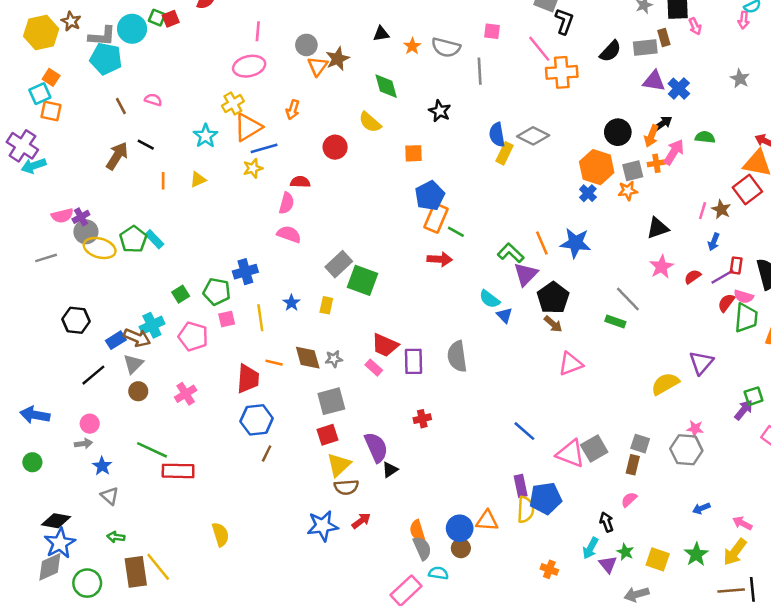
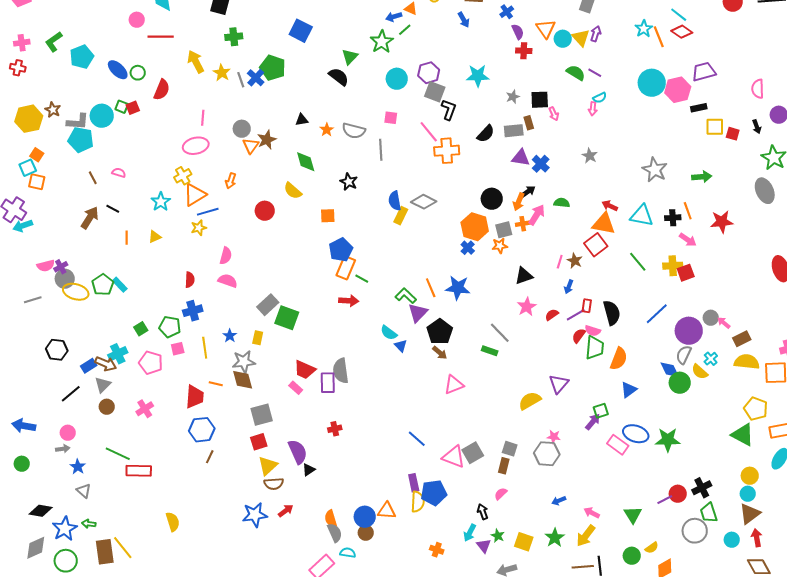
red semicircle: (300, 182) -> (190, 280), moved, turned 91
gray semicircle: (457, 356) -> (341, 371), moved
gray star: (334, 359) -> (244, 362), moved, size x1.6
blue star: (60, 543) -> (65, 529), moved

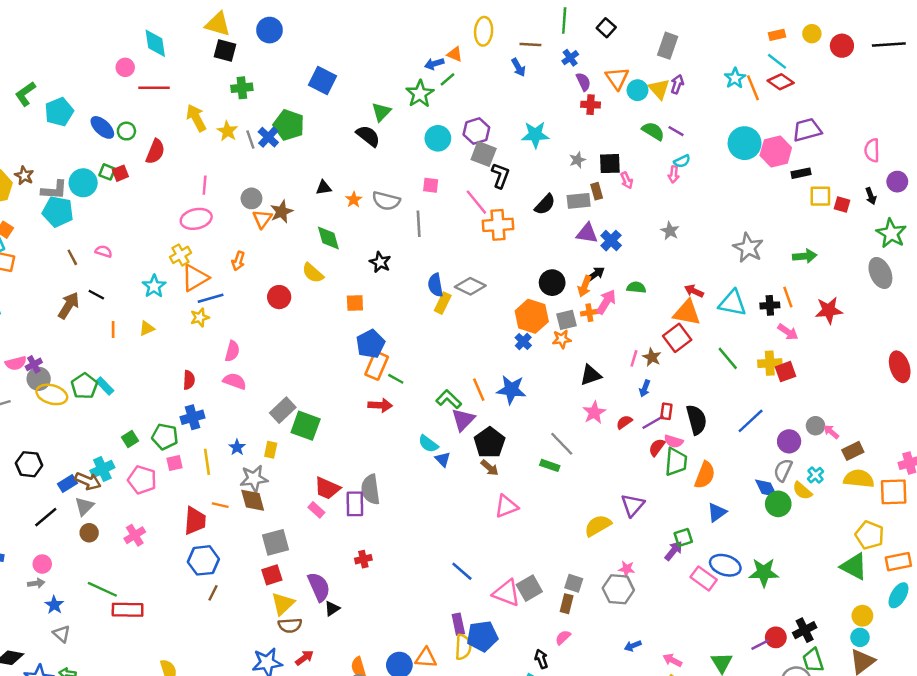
purple circle: (689, 331) -> (789, 441), size x0.7

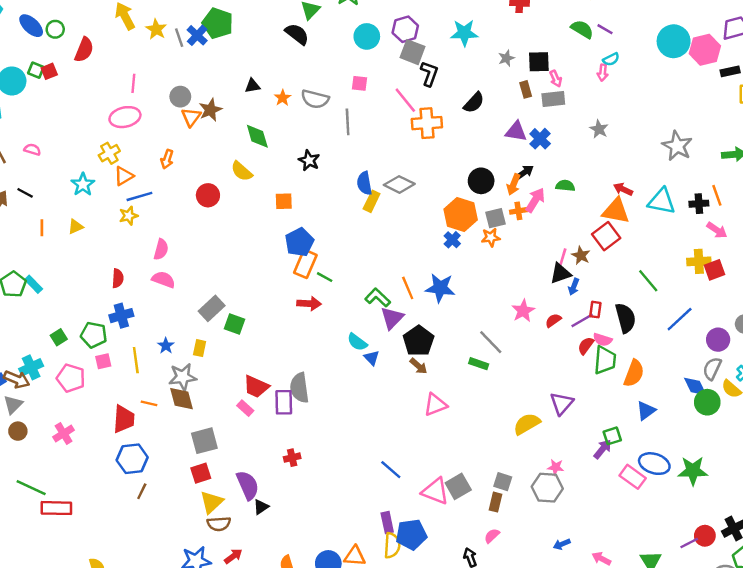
gray rectangle: (579, 201) -> (553, 99), moved
orange triangle: (195, 278) -> (124, 176), size x0.7
green line: (728, 358) -> (648, 281), moved
black triangle: (591, 375) -> (560, 273), moved
green square: (306, 426) -> (234, 324), size x0.7

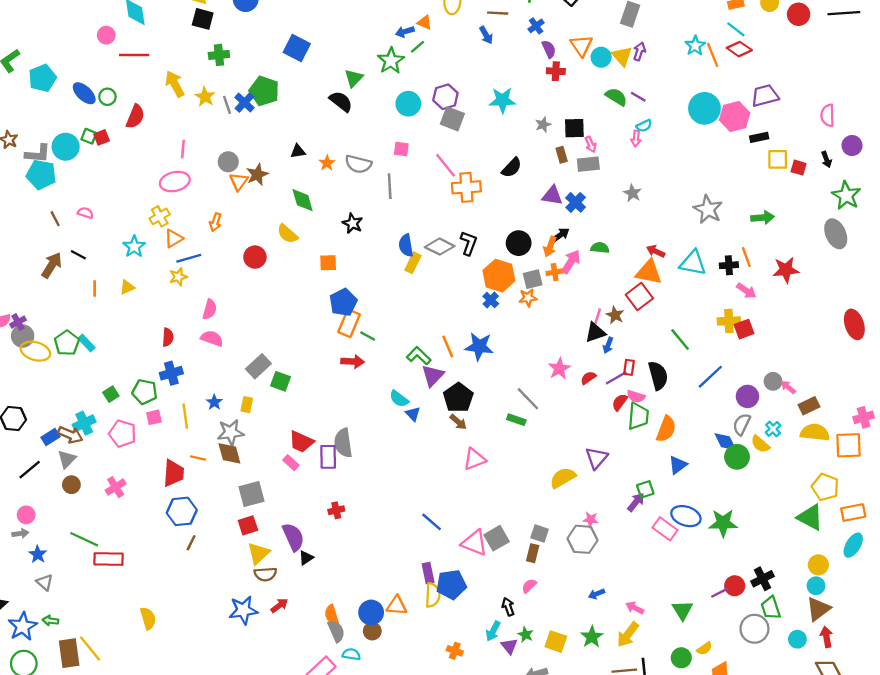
black L-shape: (429, 74) -> (469, 243), moved

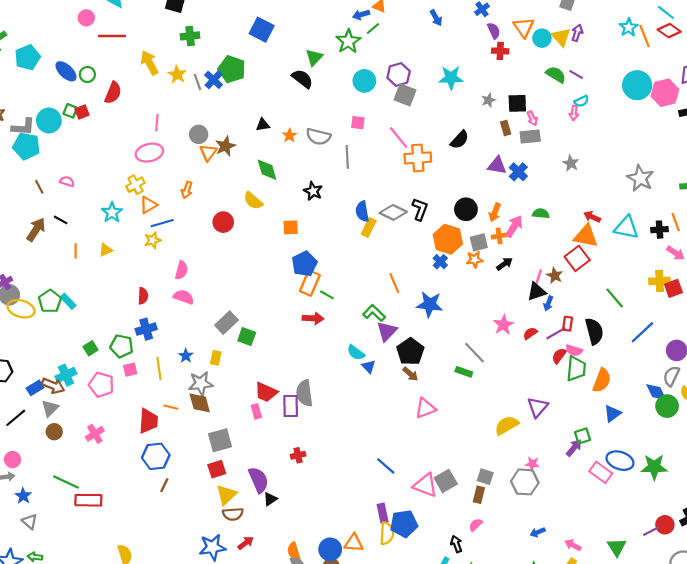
black arrow: (560, 235) -> (504, 264), moved
orange line: (448, 346) -> (394, 283), moved
pink rectangle: (291, 463) -> (256, 411), turned 32

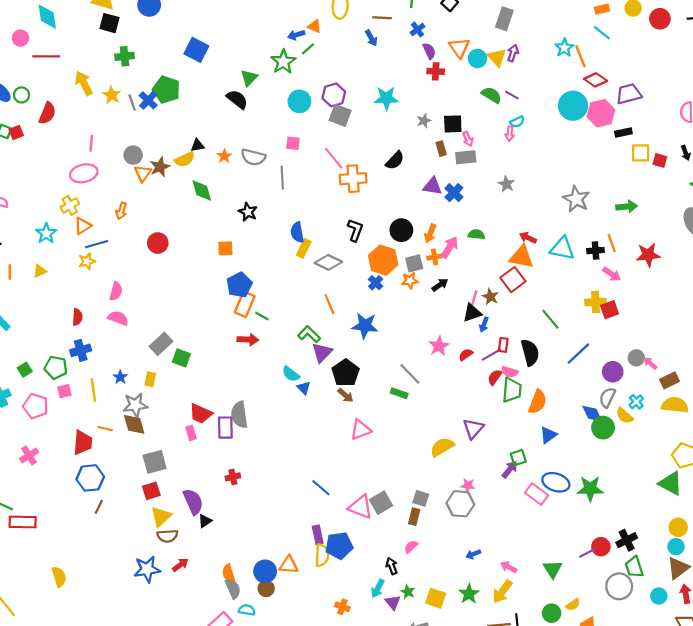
red diamond: (669, 31) -> (596, 80), moved
yellow semicircle: (253, 201) -> (185, 159), moved, turned -66
gray diamond: (393, 212) -> (328, 262), moved

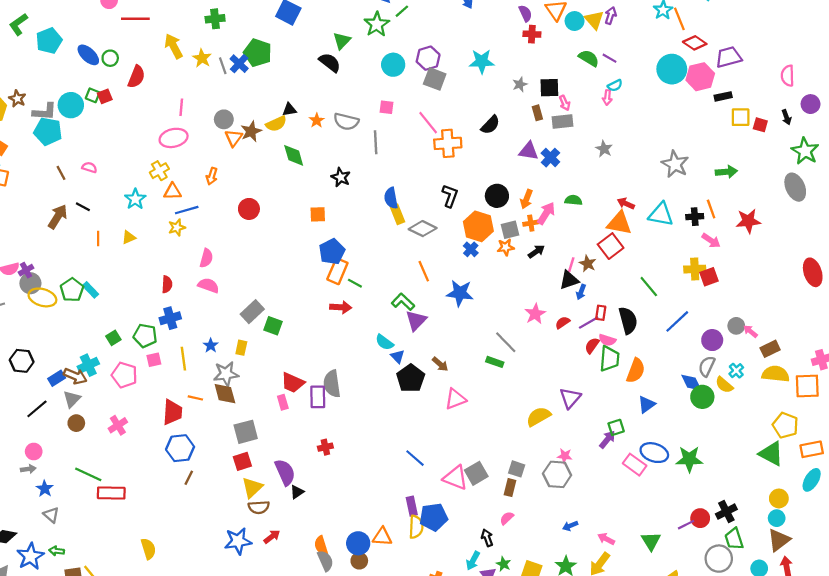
orange triangle: (83, 226) -> (172, 191), turned 30
yellow rectangle: (304, 248) -> (398, 214), turned -48
black pentagon: (346, 373) -> (411, 378), moved

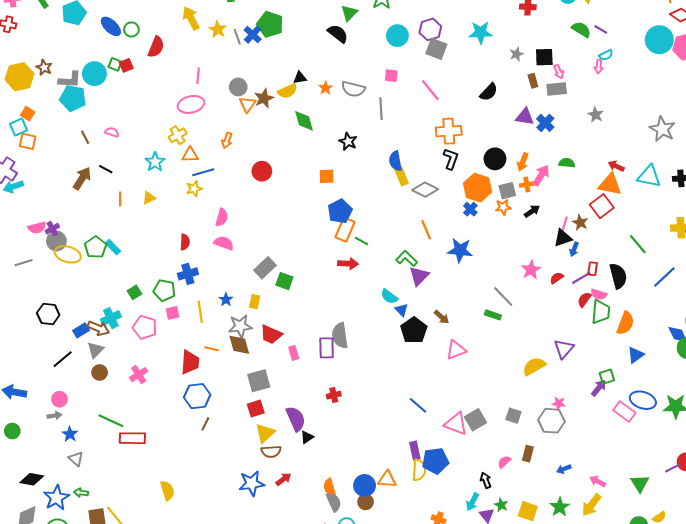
orange cross: (448, 143) -> (449, 131), moved
red trapezoid: (293, 383) -> (271, 334), moved
brown rectangle: (510, 488) -> (528, 454), moved

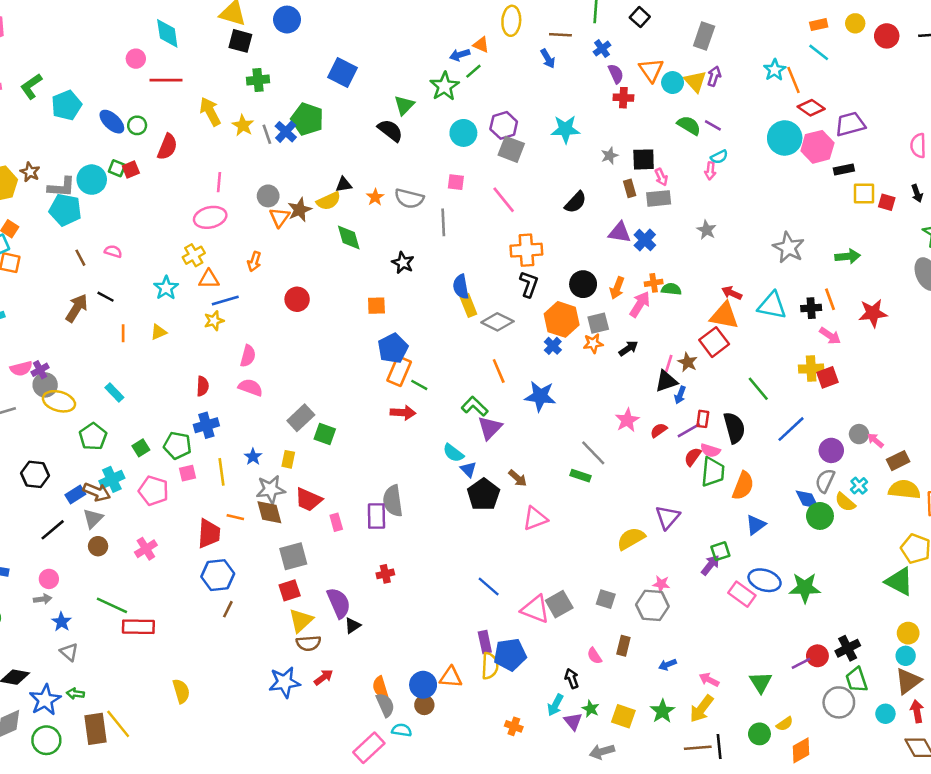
orange cross: (527, 185) -> (654, 283), moved
green pentagon: (95, 247) -> (93, 437), moved
pink semicircle: (504, 462) -> (594, 656), turned -80

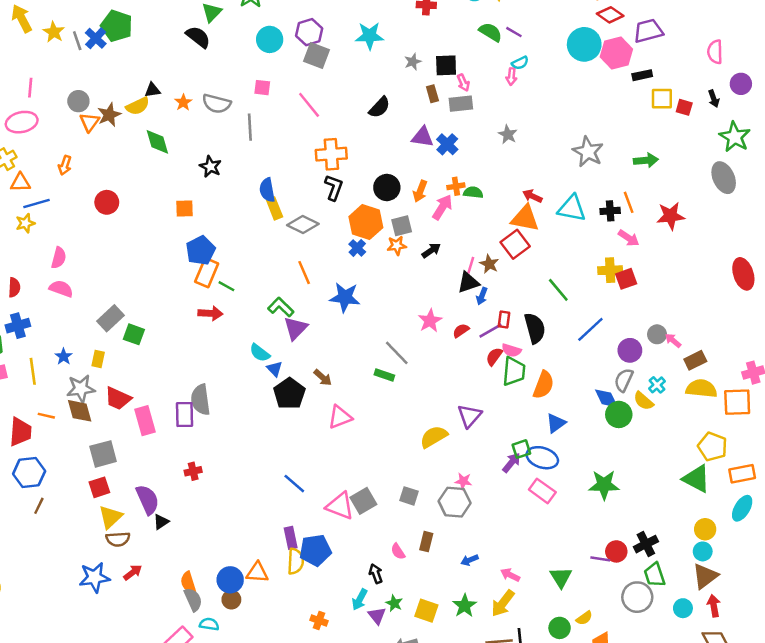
pink rectangle: (336, 522) -> (145, 421), size x1.6
blue ellipse: (765, 580) -> (542, 458), moved
purple line: (801, 663) -> (600, 559), turned 36

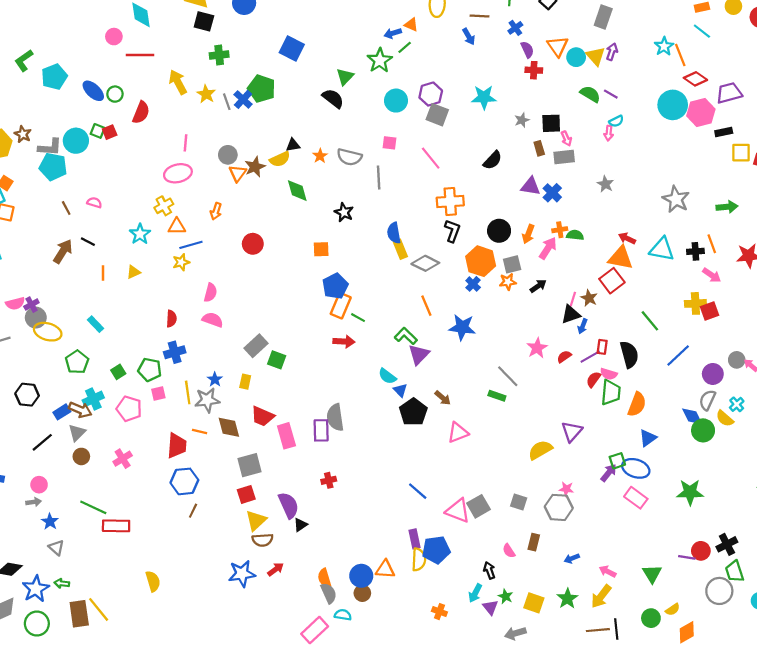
gray star: (81, 389) -> (207, 400), moved

